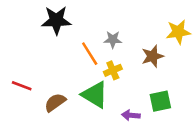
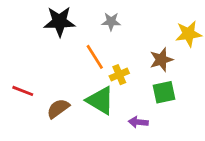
gray star: (113, 40) -> (111, 22), moved
green square: (160, 101) -> (164, 92), moved

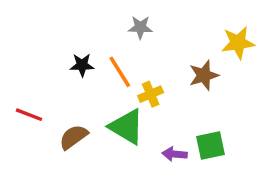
black star: (59, 22) -> (82, 65), moved, size x0.6
green square: (164, 92) -> (211, 146), moved

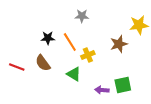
green triangle: (127, 127) -> (74, 74), size x0.7
brown semicircle: (74, 137) -> (43, 63), moved, turned -90

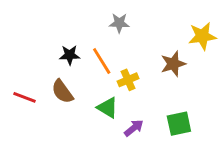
purple arrow: (102, 90) -> (134, 128), moved, turned 136

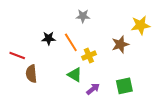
brown semicircle: (62, 92) -> (31, 74), moved, turned 30
red line: (24, 97) -> (17, 56), moved

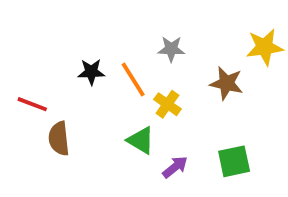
gray star: (83, 16) -> (171, 49), moved
brown star: (120, 44) -> (226, 83), turned 30
yellow cross: (89, 56) -> (167, 104), turned -32

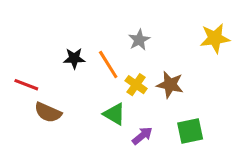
gray star: (171, 49) -> (139, 40), turned -30
brown star: (226, 83) -> (170, 85), moved
brown semicircle: (59, 138) -> (48, 112), turned -60

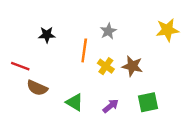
black star: (74, 58) -> (47, 35), moved
orange line: (108, 65) -> (84, 50), turned 40
green triangle: (114, 114) -> (75, 102), moved

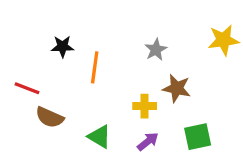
gray star: (108, 31) -> (156, 50), moved
orange line: (84, 50) -> (95, 67), moved
yellow cross: (106, 66) -> (145, 106), moved, turned -35

